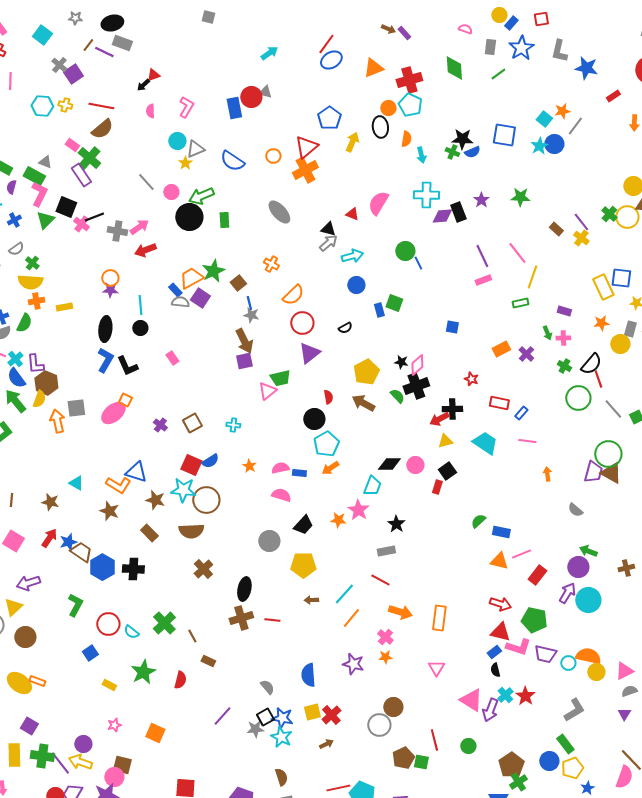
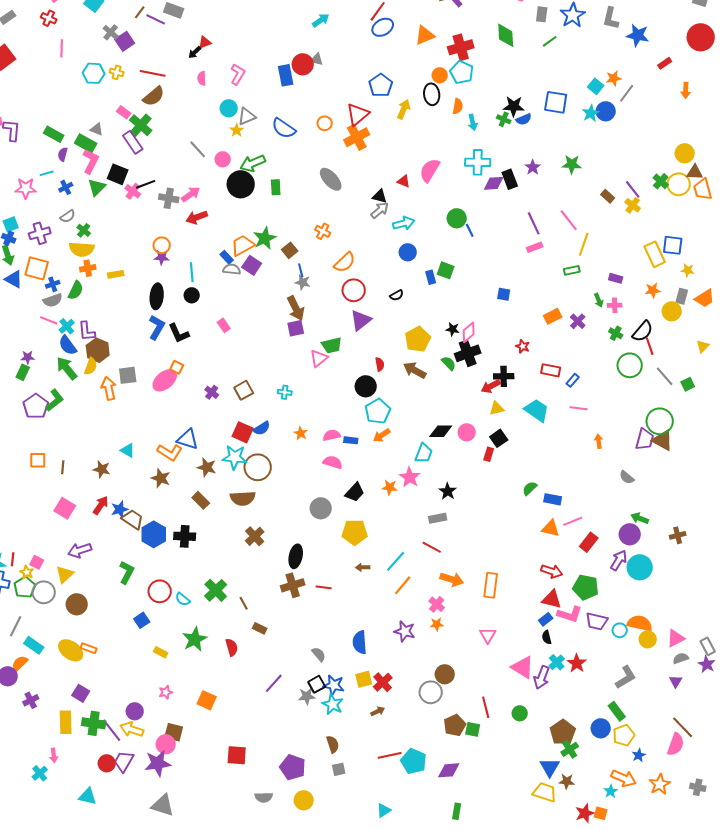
red semicircle: (180, 680) -> (232, 647), turned -30

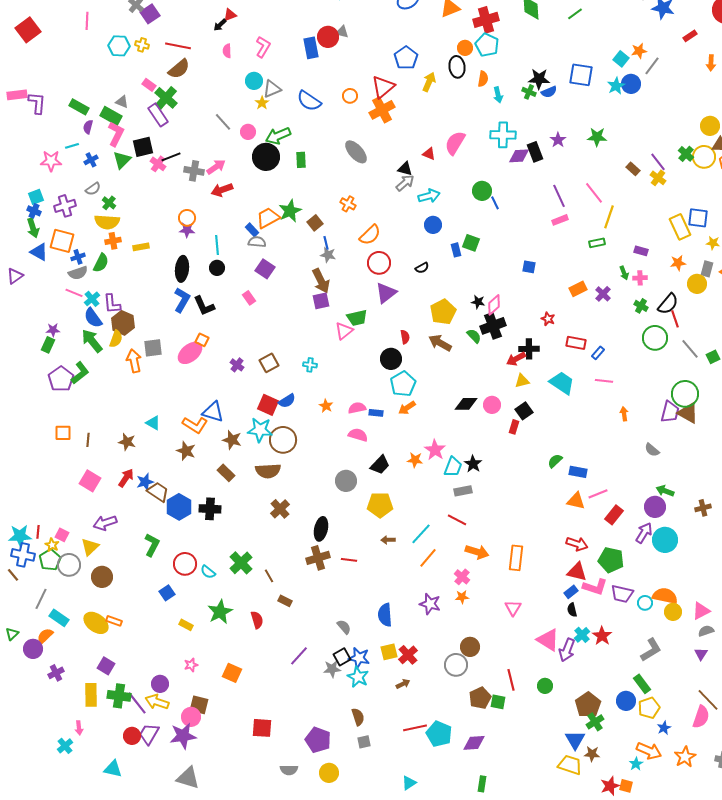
black square: (118, 174) -> (143, 147), turned -35
purple square: (252, 265) -> (265, 269), moved
cyan trapezoid: (424, 453) -> (453, 467), moved

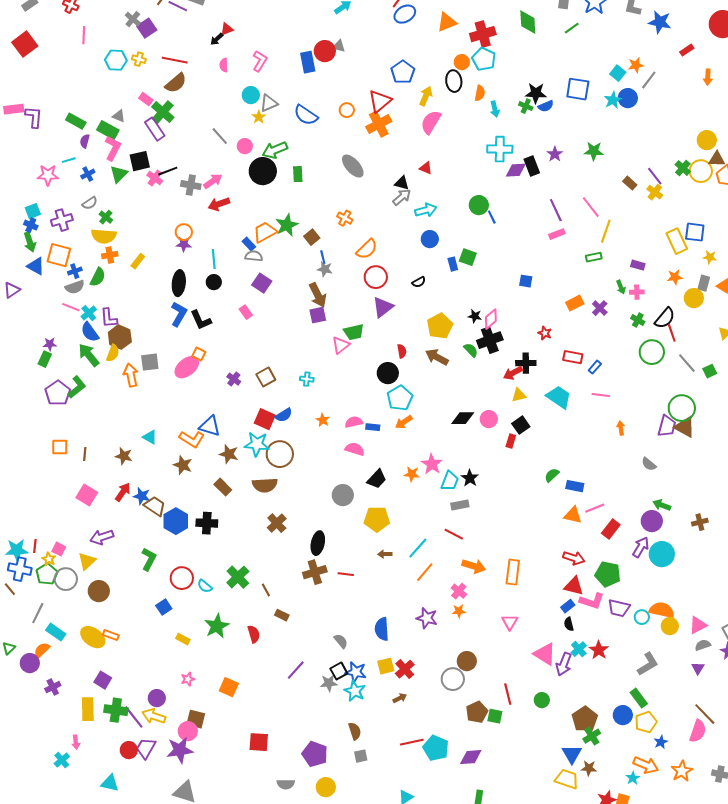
pink semicircle: (455, 143) -> (431, 122), moved
yellow rectangle: (141, 247) -> (138, 261), turned -42
blue star: (145, 482) -> (142, 496), turned 30

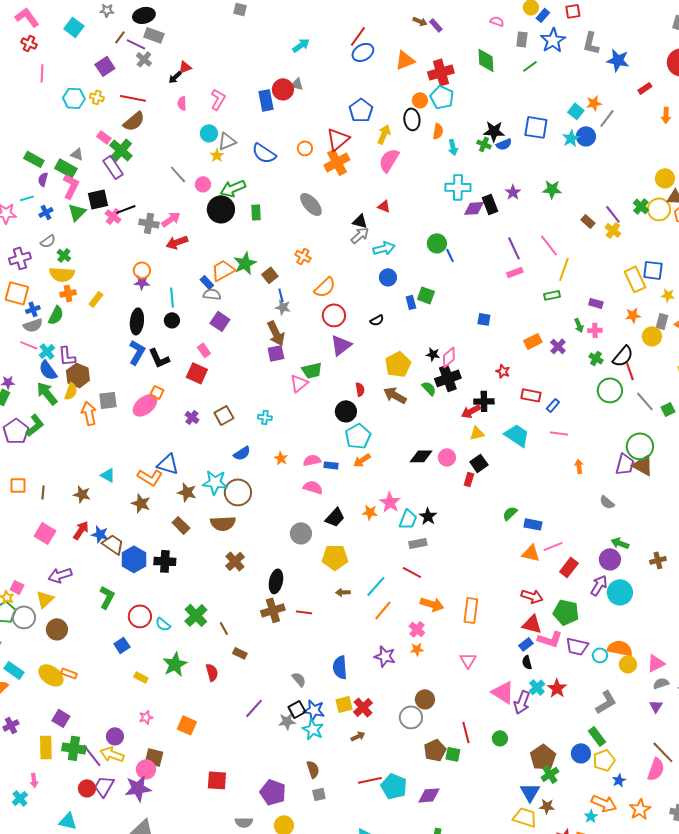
gray cross: (133, 19) -> (144, 59), moved
red square: (265, 419) -> (197, 373), moved

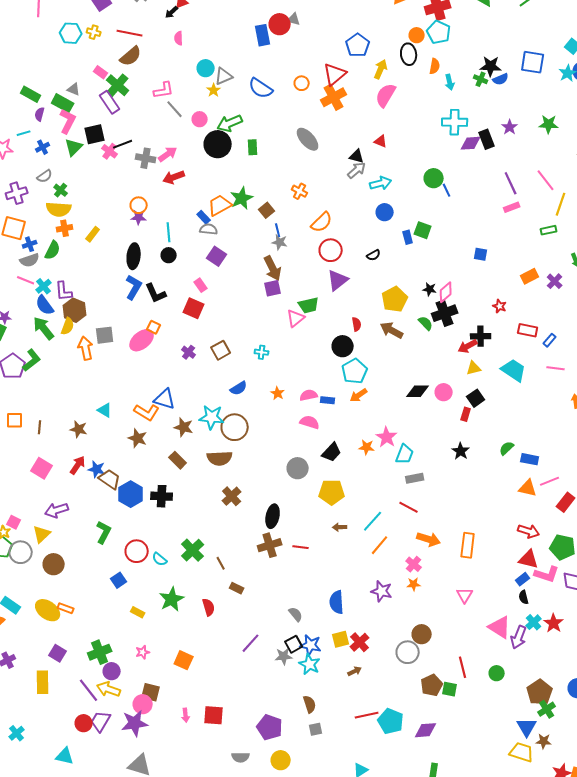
pink L-shape: (218, 99) -> (164, 90), moved, turned 50
black star: (428, 516) -> (461, 451), moved
green cross: (74, 748) -> (100, 652), moved, turned -30
pink arrow: (34, 780) -> (186, 715), moved

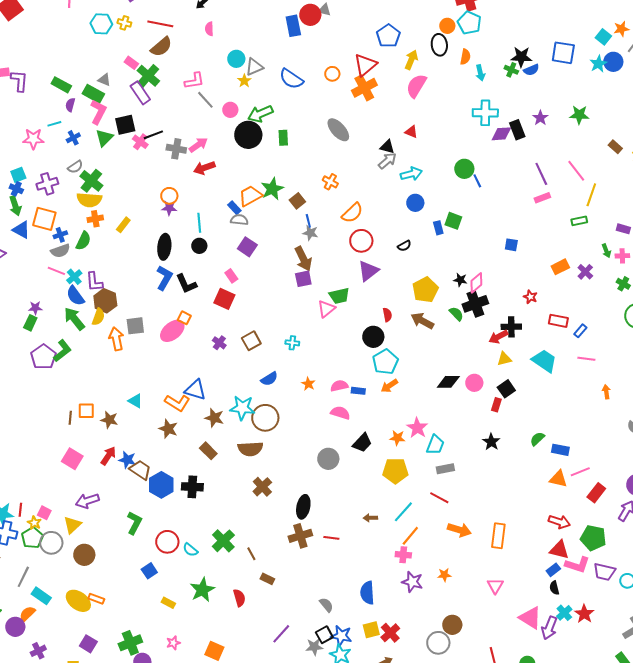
green cross: (61, 190) -> (91, 181), size x1.6
orange square: (15, 420) -> (86, 411), moved
yellow pentagon: (332, 492) -> (395, 471), moved
pink cross: (414, 564) -> (403, 555), moved, turned -35

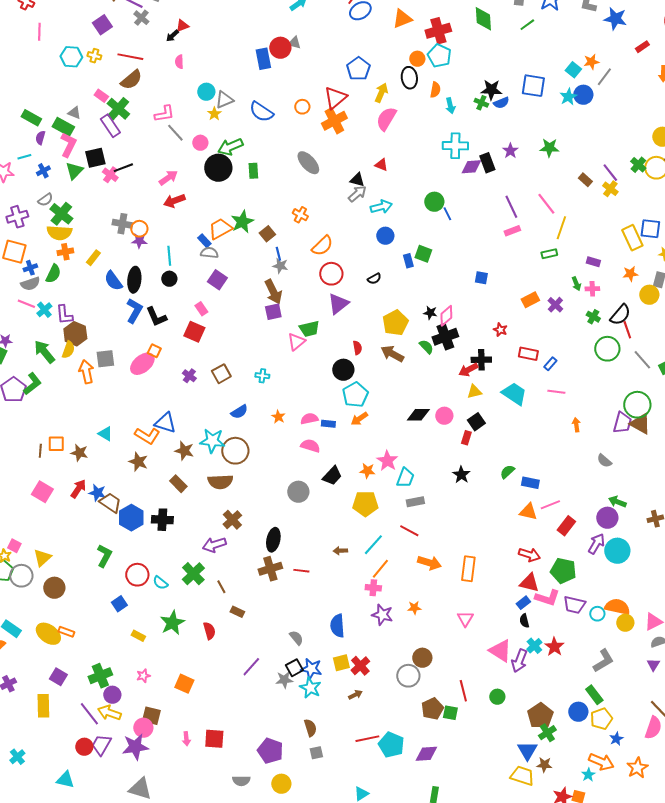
gray cross: (176, 149) -> (122, 224), moved
blue semicircle: (75, 296) -> (113, 281), moved
purple arrow: (87, 501) -> (214, 545), moved

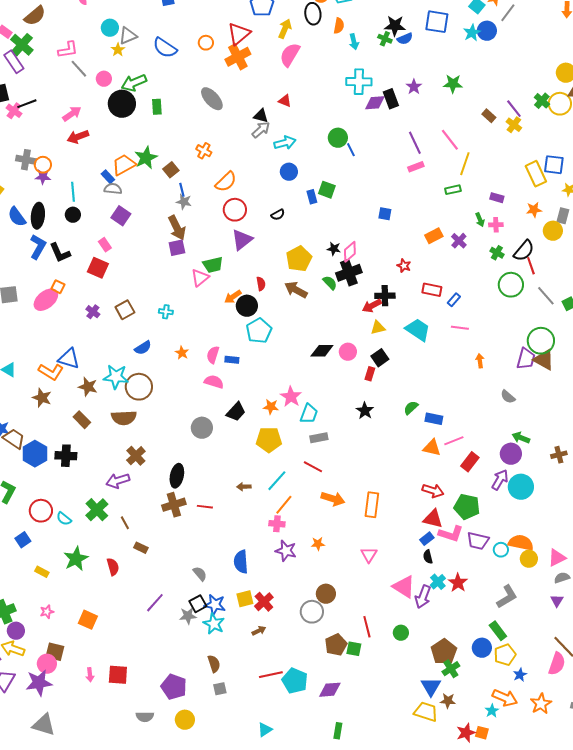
pink semicircle: (309, 419) -> (213, 355), turned -60
orange arrow: (359, 419) -> (233, 297), moved

